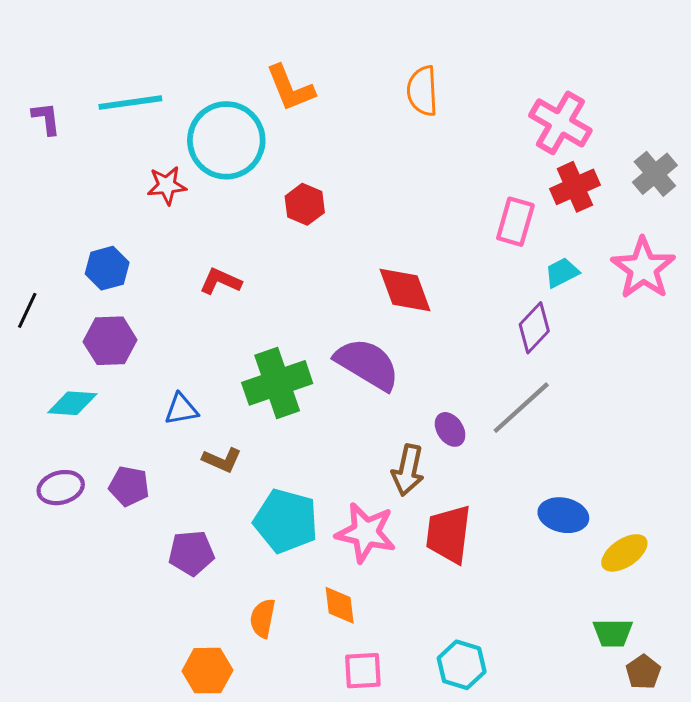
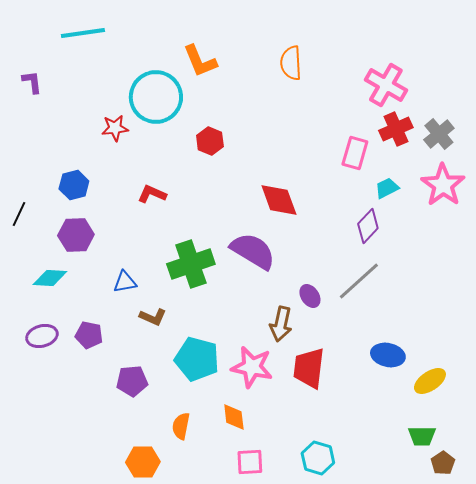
cyan line: (130, 103) -> (83, 33), moved
gray cross: (655, 174) -> (439, 134), moved

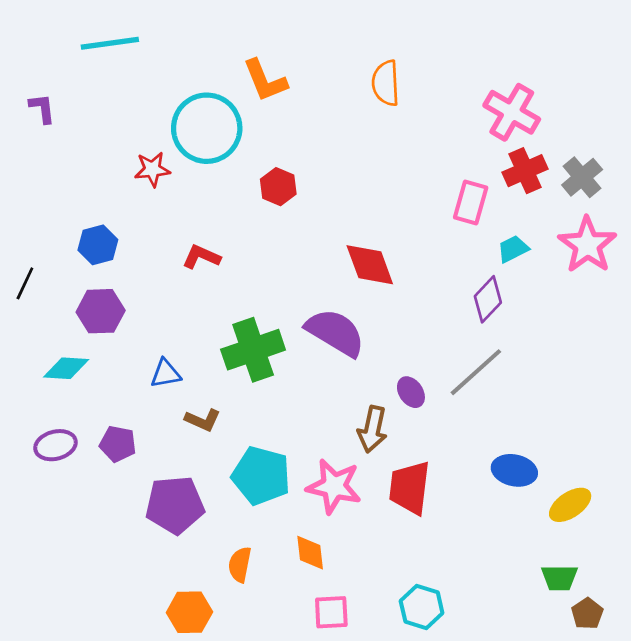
purple pentagon: (132, 381) -> (175, 505), size x1.4

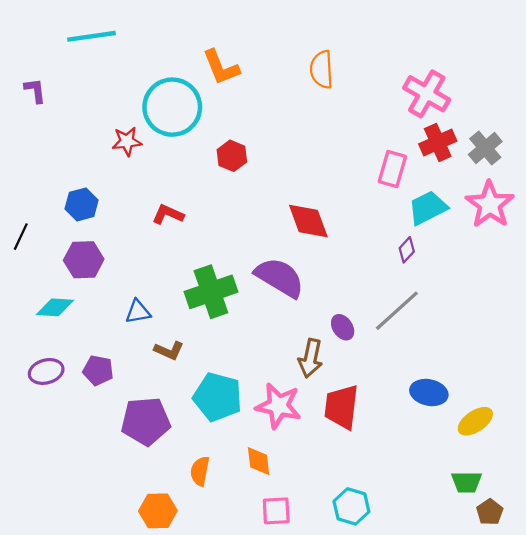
cyan trapezoid: (513, 249) -> (428, 208), size x1.5
purple diamond: (488, 299) -> (407, 250), size x0.7

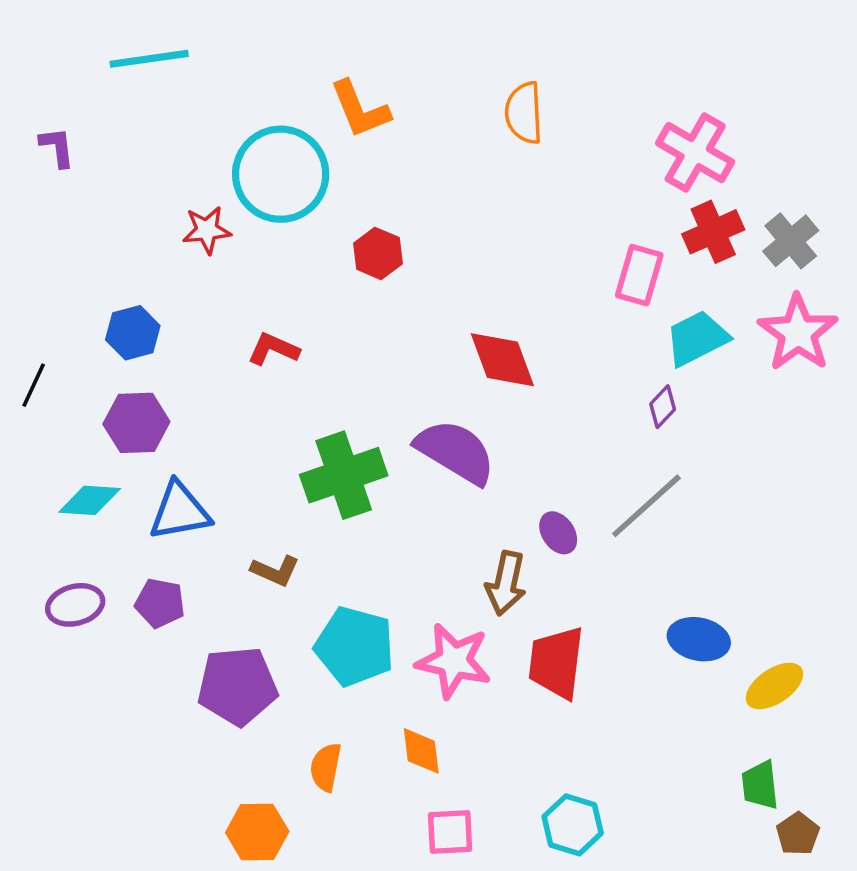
blue triangle: (138, 312) -> (180, 511), moved, size x1.5
green trapezoid: (466, 482) -> (760, 785), turned 84

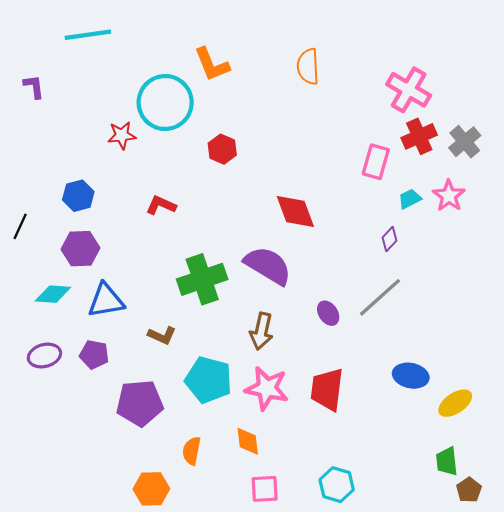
pink star: (798, 333) -> (449, 196), moved, size x0.7
cyan trapezoid: (697, 338) -> (410, 199), size x0.6
brown arrow: (506, 583) -> (261, 331), moved

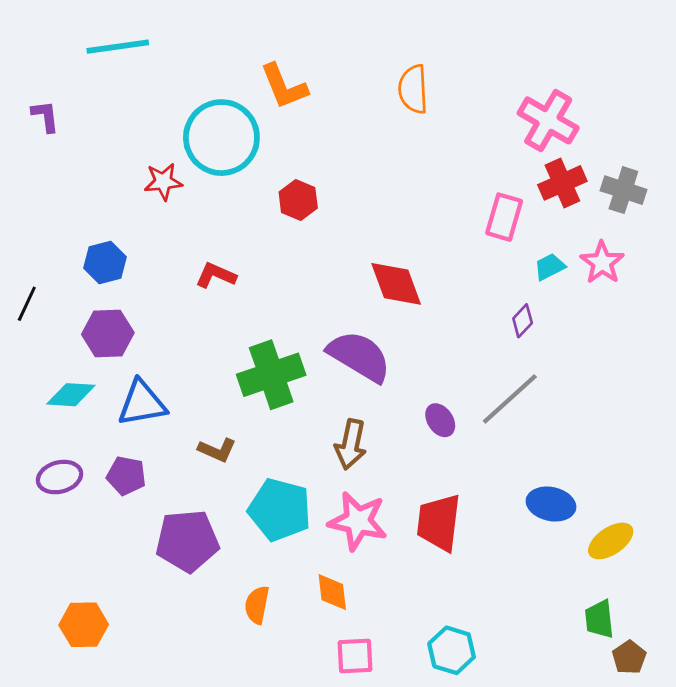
gray cross: (465, 142) -> (623, 190), turned -32
orange hexagon: (151, 489) -> (84, 625), moved

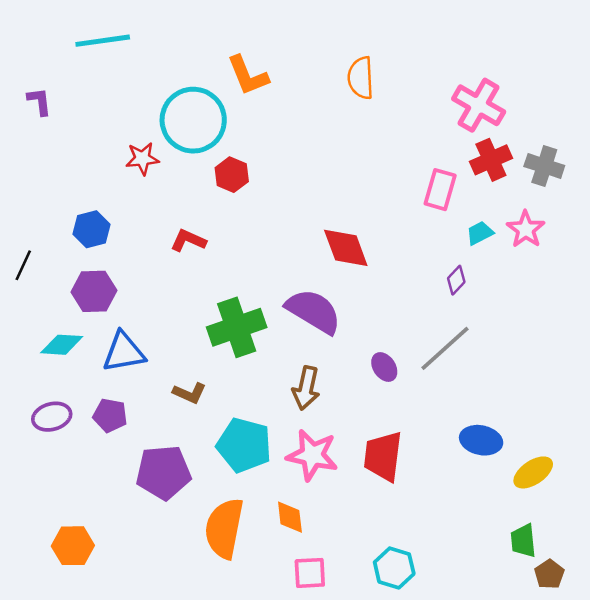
red hexagon: (298, 200) -> (232, 175), moved
orange semicircle: (257, 605) -> (224, 528), size x1.8

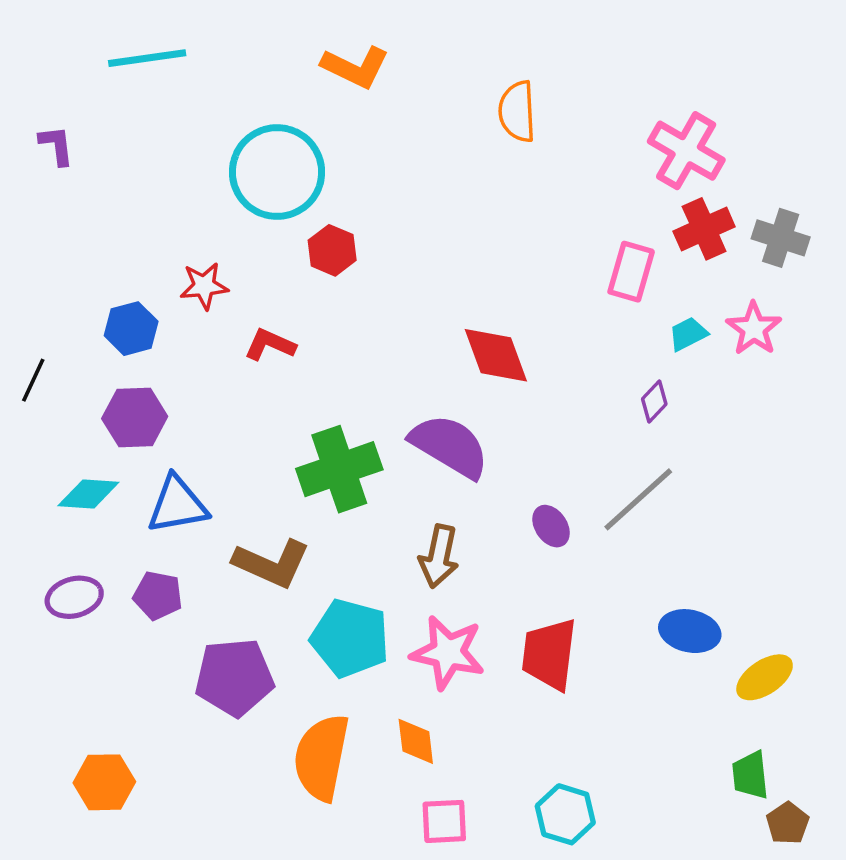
orange L-shape: (248, 75) -> (355, 67), moved, turned -42
red star: (142, 159) -> (204, 286), moved
brown L-shape: (189, 393) -> (272, 563), size x1.6

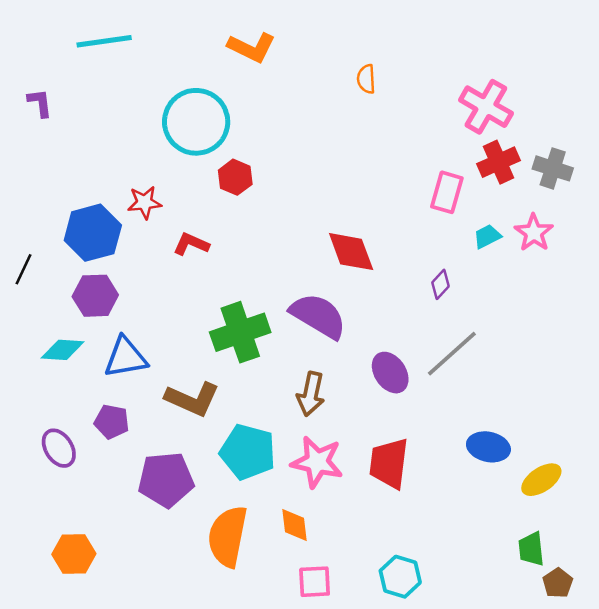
orange semicircle: (517, 112) -> (366, 79), size x0.7
blue hexagon: (131, 329) -> (93, 233), size x1.5
purple diamond: (654, 402) -> (441, 284), moved
purple ellipse: (551, 526) -> (390, 373), size x1.4
purple ellipse: (74, 597) -> (59, 448), moved, turned 72

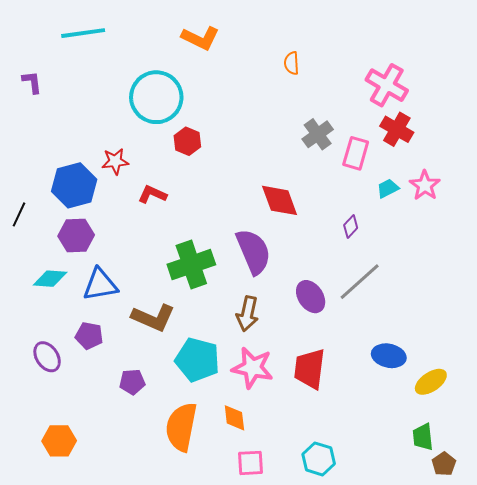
red cross: (499, 162) -> (397, 129), turned -36
gray cross: (553, 168) -> (318, 134), moved, turned 36
purple semicircle: (318, 316) -> (253, 252), turned 36
purple pentagon: (166, 480) -> (132, 382), size x0.6

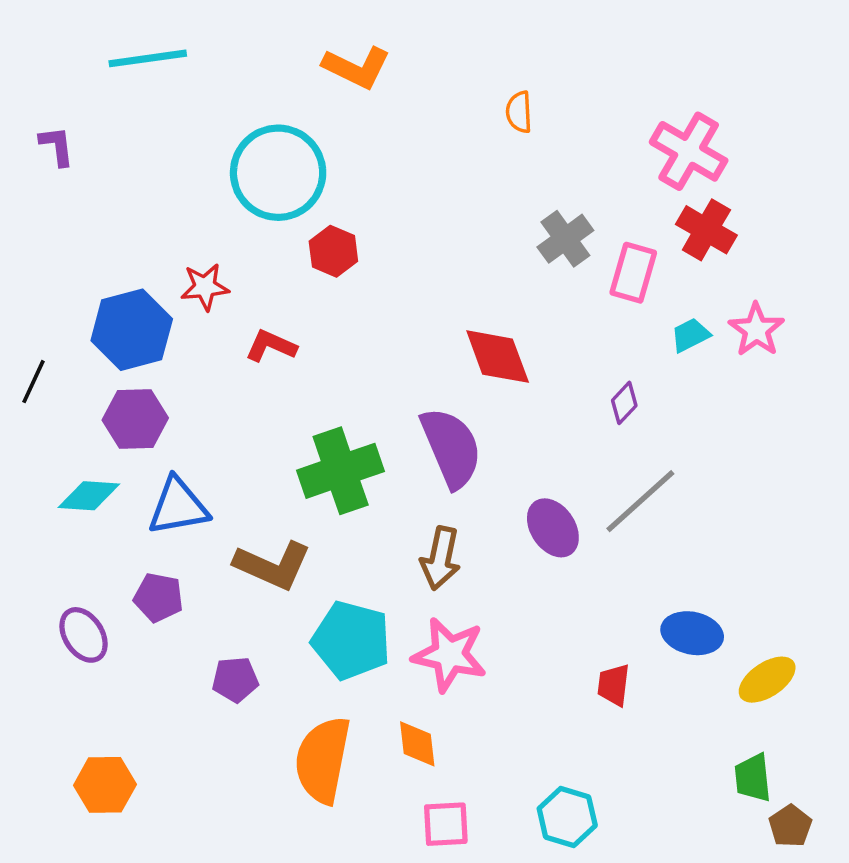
red trapezoid: (310, 369) -> (614, 685), moved, size x0.6

